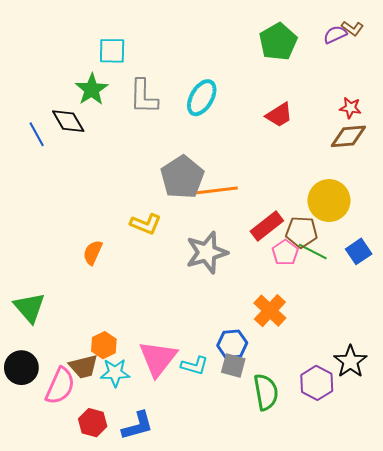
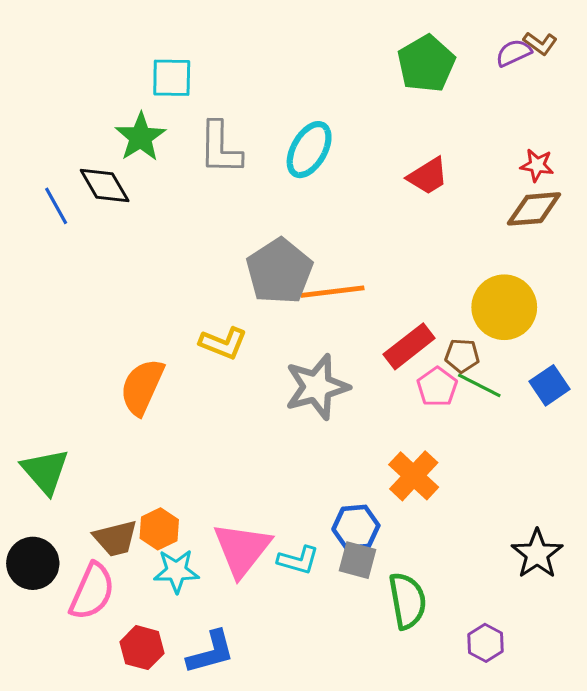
brown pentagon: (302, 232) -> (462, 356), size x0.7
orange semicircle: (93, 252) -> (142, 387), size x1.5
brown trapezoid: (84, 367) -> (116, 538), moved
purple hexagon: (317, 383) -> (486, 643), moved, size x0.7

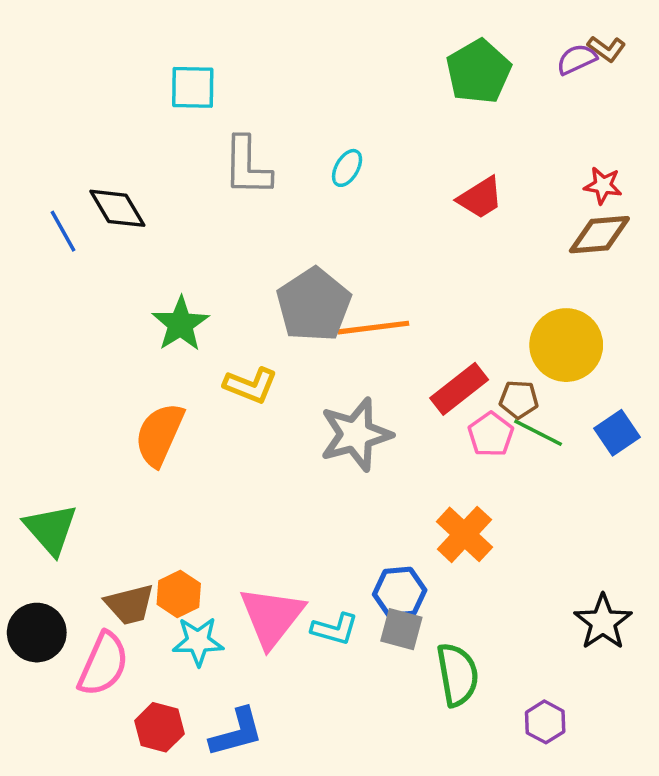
green star: (140, 137) -> (180, 324), moved
cyan ellipse: (309, 150) -> (347, 168), size x0.6

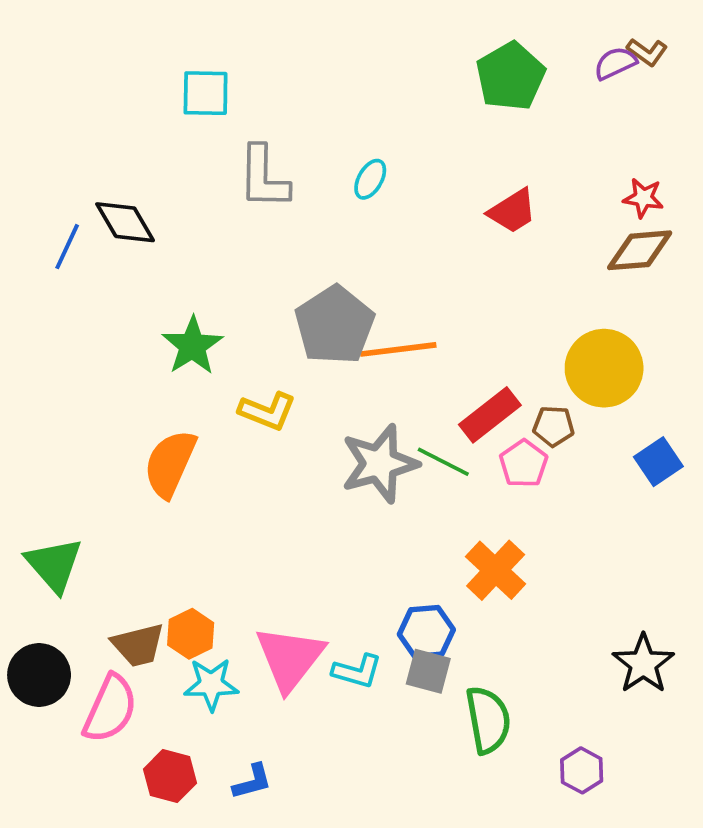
blue line: (63, 231) -> (67, 247), turned 54
green line: (538, 433) -> (443, 462), moved
blue L-shape: (237, 732) -> (252, 782), size x0.7

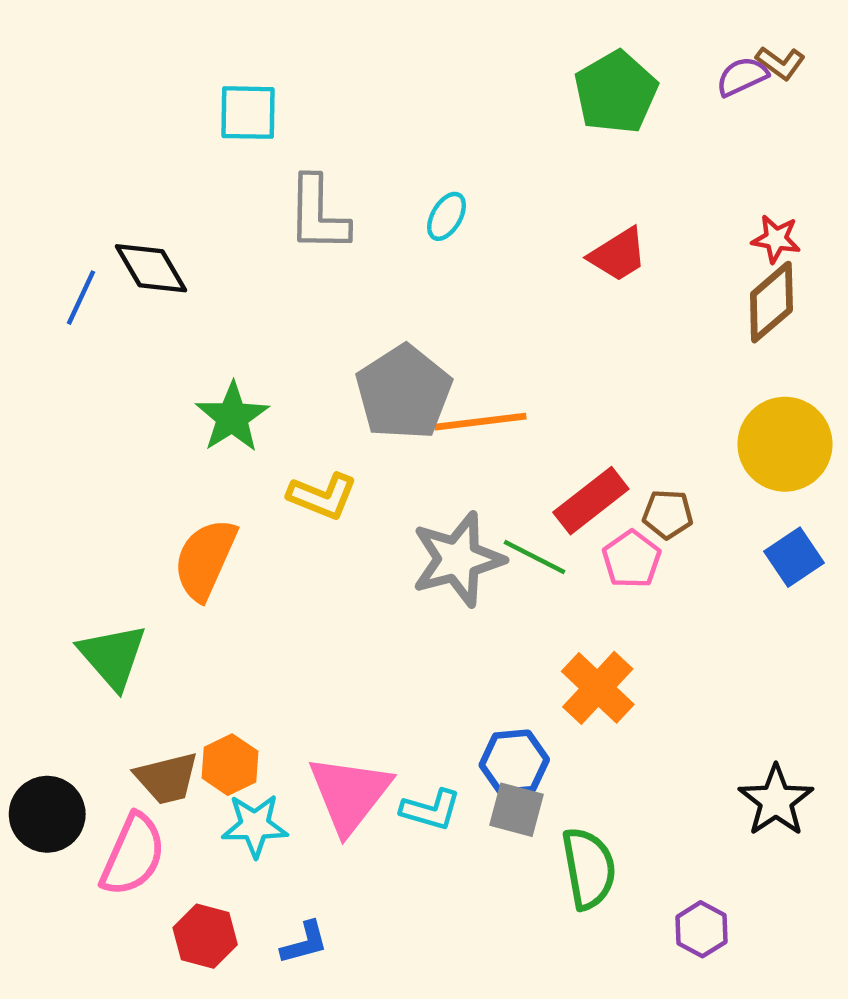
brown diamond: (640, 250) -> (771, 302), turned -36
yellow circle: (604, 368) -> (785, 444), moved
green triangle: (54, 565) -> (113, 656), moved

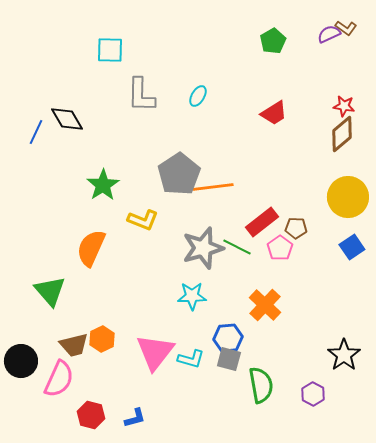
green pentagon: (616, 92) -> (273, 41), size x0.7
cyan star: (255, 826) -> (192, 296), moved
purple hexagon: (701, 929) -> (313, 394), moved

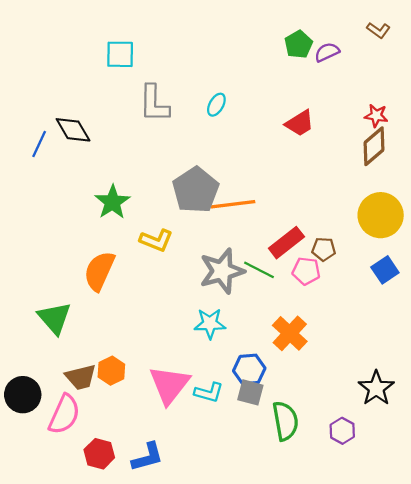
purple semicircle: (329, 34) -> (327, 52), moved
pink pentagon: (280, 248) -> (306, 271), turned -30
blue L-shape: (135, 418) -> (147, 457), size x1.4

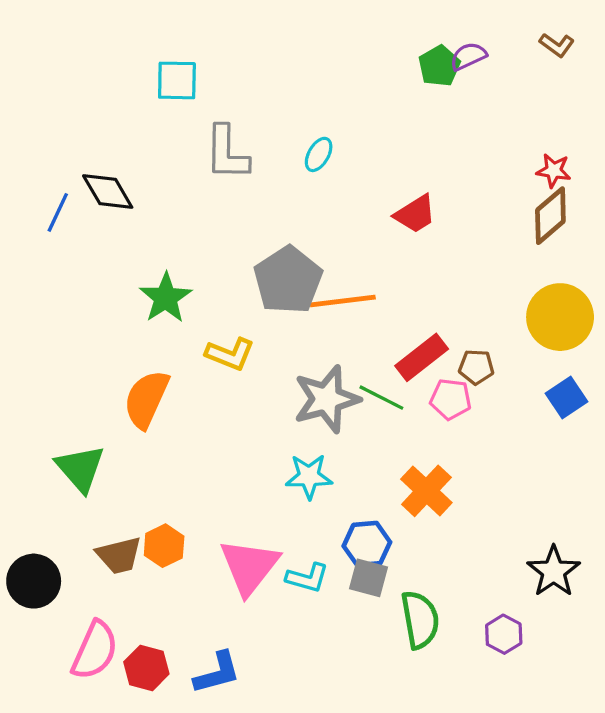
purple semicircle: (327, 52) -> (468, 56), moved
red trapezoid: (300, 123) -> (415, 214), moved
pink semicircle: (64, 414) -> (95, 650), moved

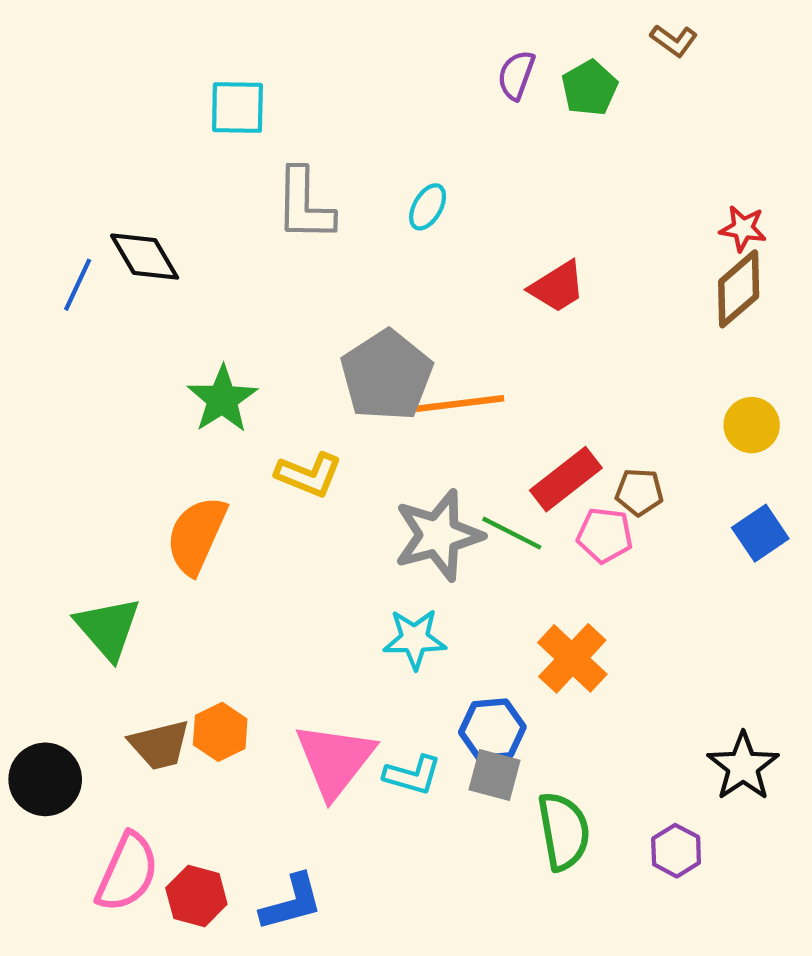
brown L-shape: (557, 45) -> (674, 41), moved
purple semicircle: (468, 56) -> (516, 75), moved, turned -45
yellow circle: (560, 317) -> (752, 425), size x0.6

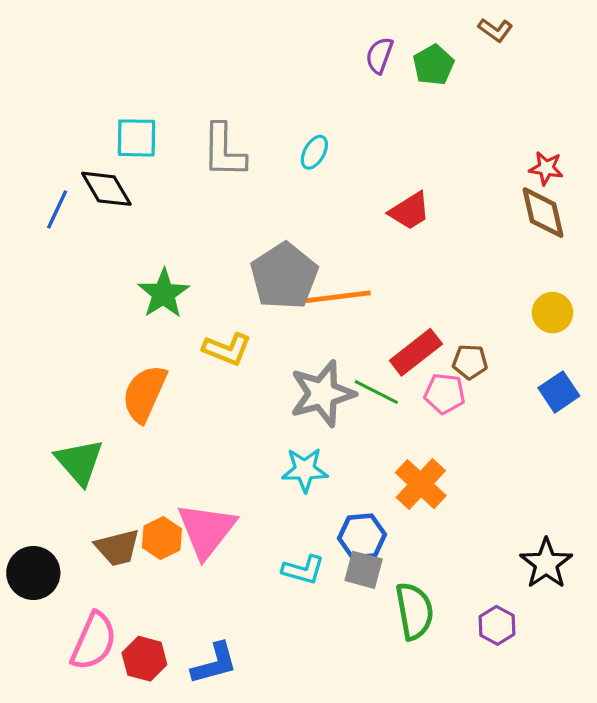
cyan square: (237, 107) -> (137, 138), moved
brown diamond: (739, 289) -> (543, 213), turned -62
pink triangle: (335, 760) -> (206, 530), moved

